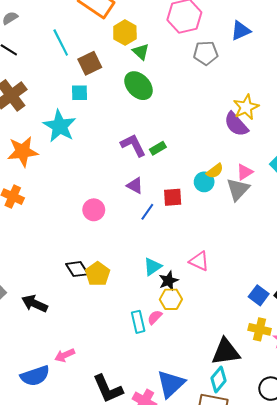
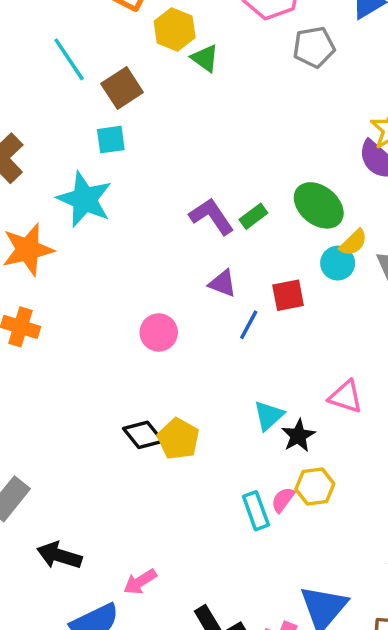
green ellipse: (139, 86) -> (319, 205), moved
yellow hexagon: (171, 299) -> (315, 487), moved
black arrow: (35, 304) -> (59, 556), moved

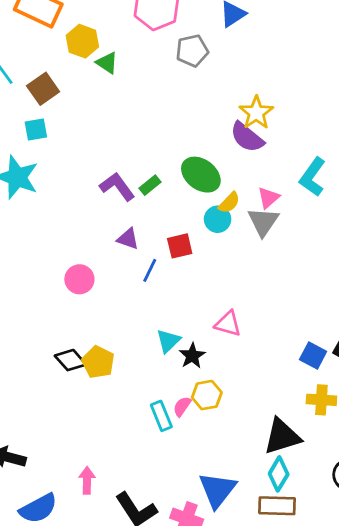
pink arrow: (140, 582) -> (87, 480), moved, turned 125

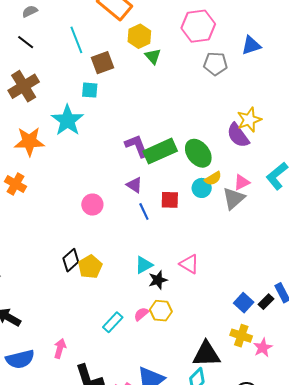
green rectangle: (150, 185) -> (160, 151), size x2.0
blue line: (150, 270) -> (144, 211), turned -66
black diamond: (70, 360) -> (71, 260), turned 75
cyan rectangle: (161, 416) -> (113, 322), moved, turned 50

